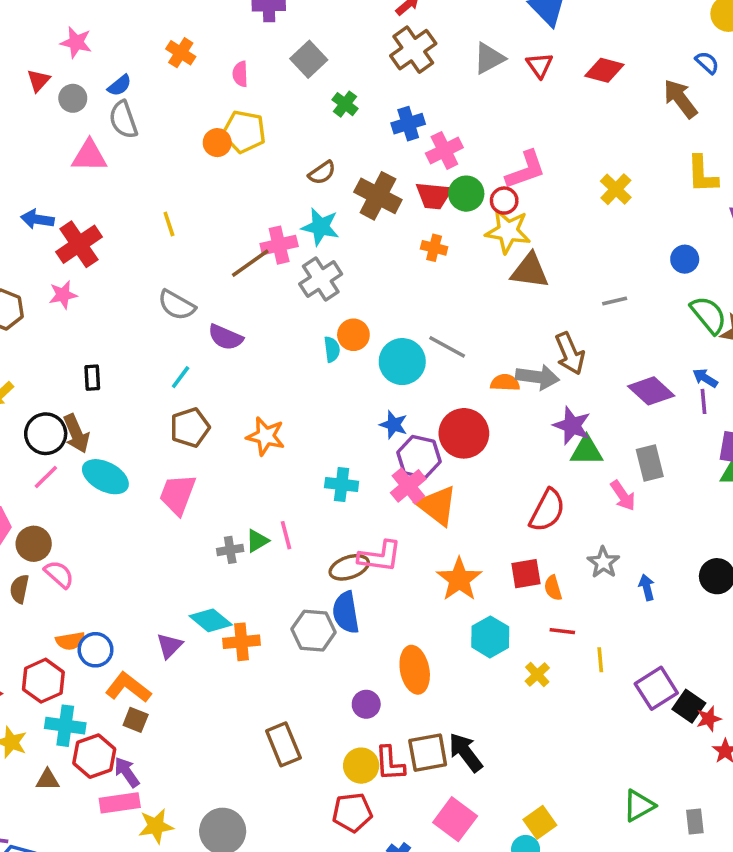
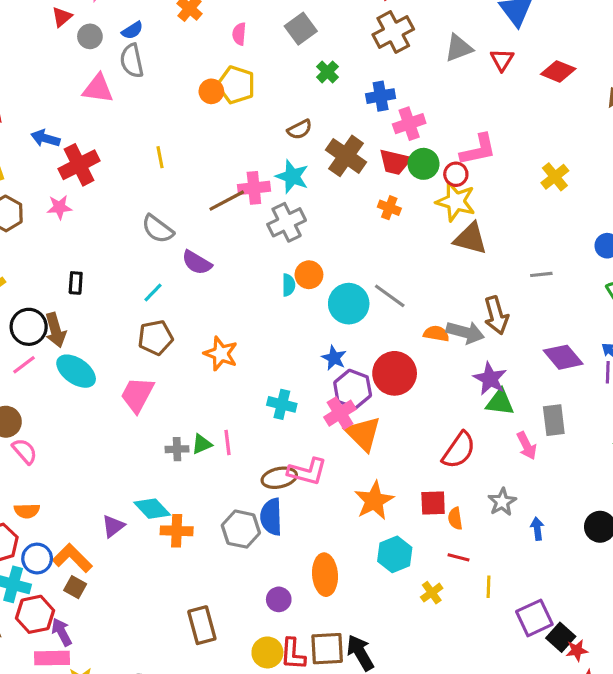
blue circle: (95, 650) -> (37, 559), moved

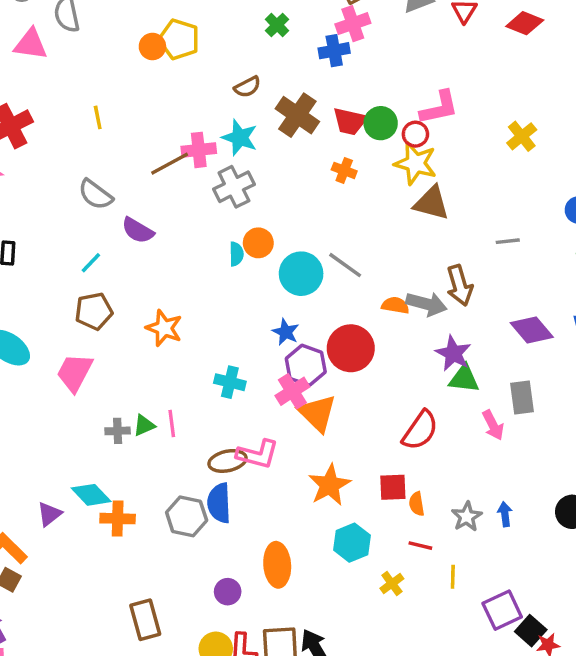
pink cross: (409, 124) -> (353, 24), moved
gray star: (502, 502) -> (467, 517), moved

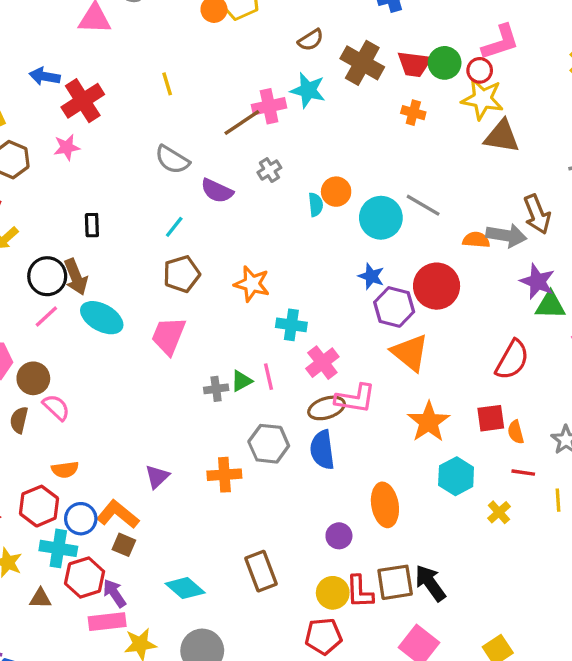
gray cross: (234, 187) -> (269, 170), moved, size x0.6
cyan cross: (230, 382) -> (291, 325), moved
pink cross: (292, 391) -> (322, 363), moved
cyan diamond: (91, 495) -> (185, 588), moved
gray hexagon: (187, 516) -> (269, 444), moved

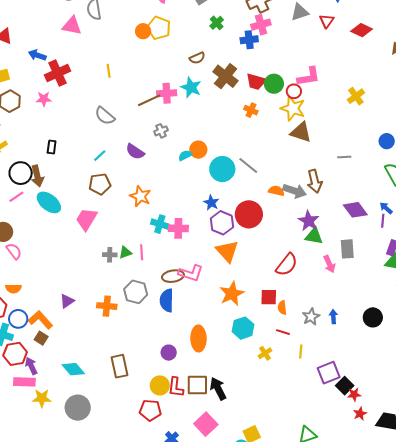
purple semicircle: (217, 191) -> (135, 152), moved
cyan semicircle: (316, 205) -> (185, 155), turned -120
pink cross: (322, 363) -> (178, 228), moved, turned 30

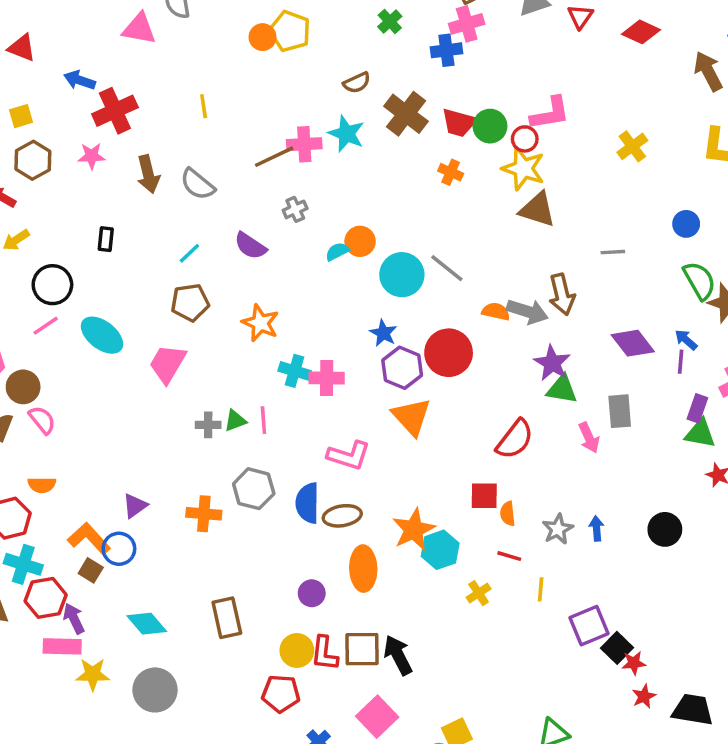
brown arrow: (37, 176) -> (148, 174), moved
brown ellipse: (173, 276) -> (342, 516), moved
orange star: (232, 294) -> (414, 530), moved
blue circle: (18, 319) -> (119, 549), moved

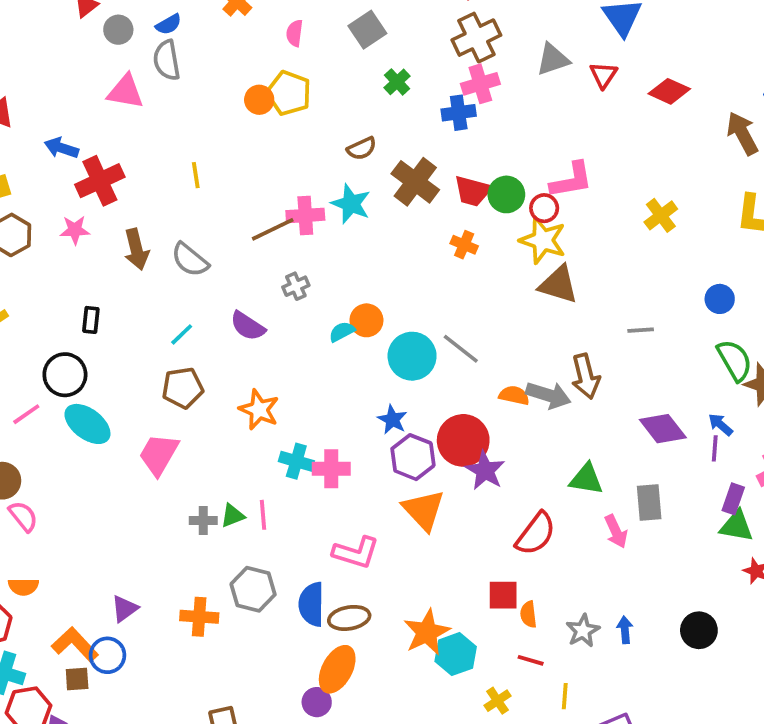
black circle: (52, 285) -> (65, 375), moved
purple star: (552, 363) -> (485, 471), moved
orange ellipse: (363, 569) -> (337, 669), moved, turned 30
brown square: (91, 570) -> (77, 679), turned -35

